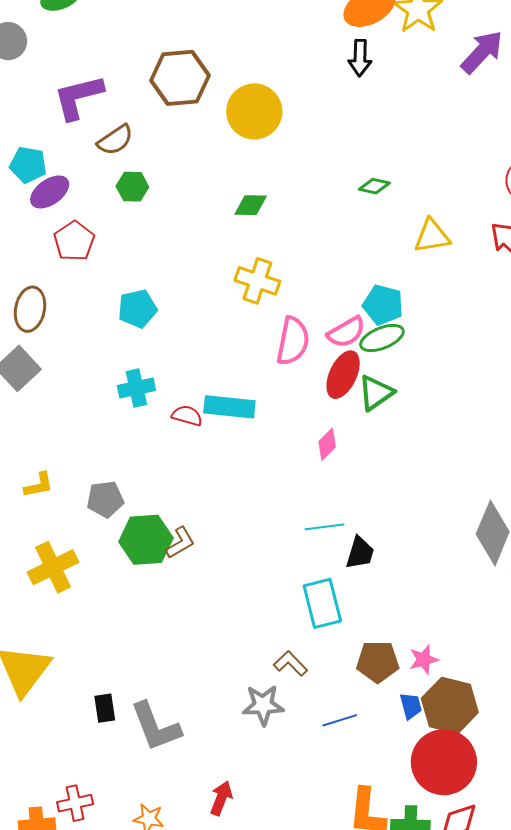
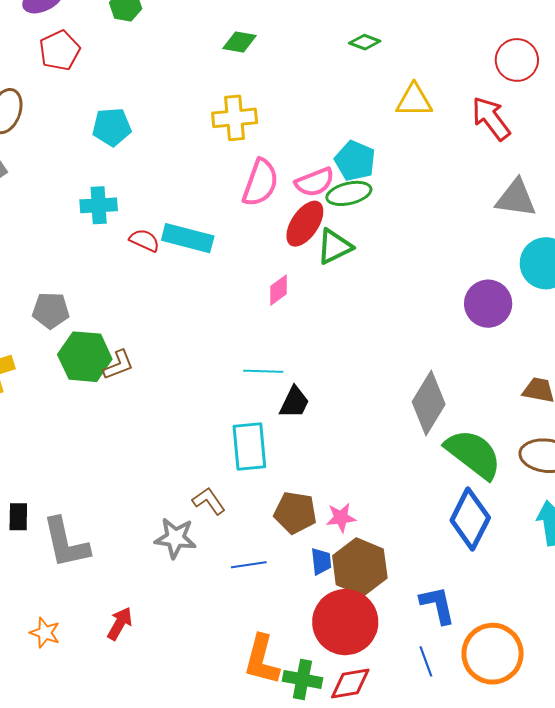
yellow cross: (257, 281) -> (235, 118), turned -33

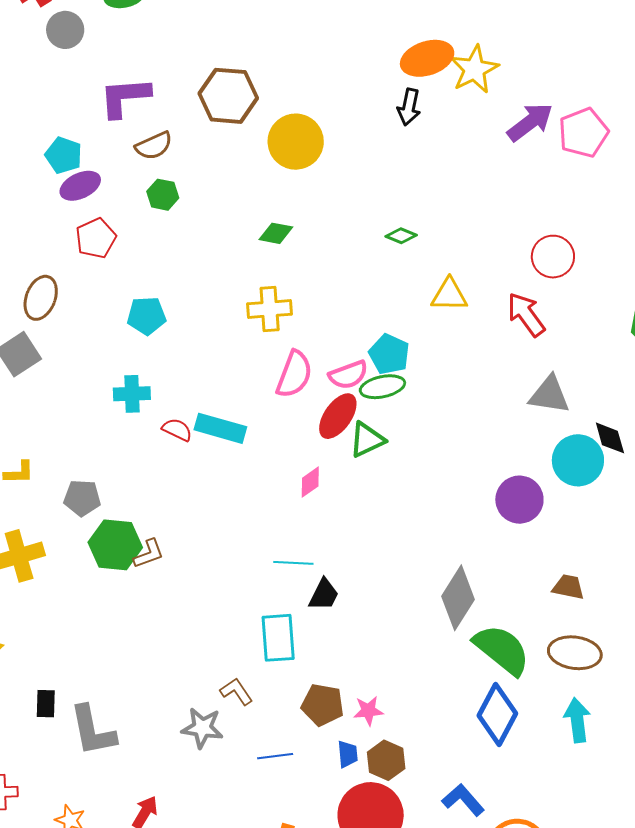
brown hexagon: (360, 567) -> (386, 760), size x0.7
blue L-shape: (438, 605) -> (463, 800), turned -30

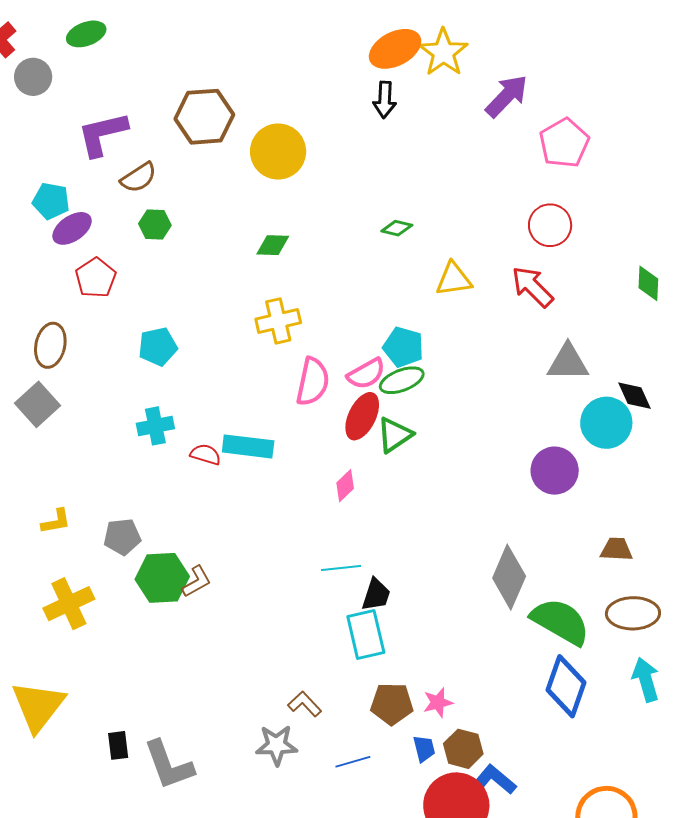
pink pentagon: (583, 133) -> (564, 143), moved
cyan rectangle: (278, 638) -> (366, 634), moved
blue L-shape: (463, 800) -> (495, 780), moved

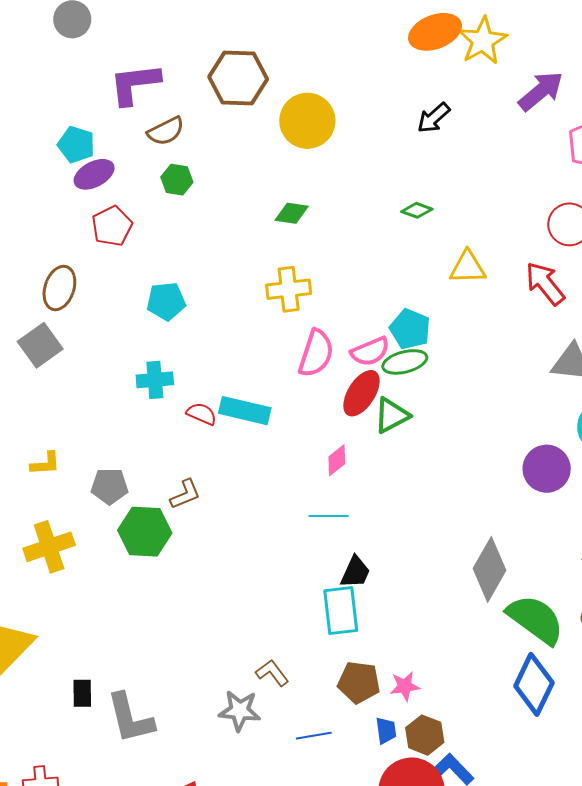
black arrow: (385, 100) -> (434, 118), moved, turned 39
cyan line: (341, 568) -> (329, 516), moved
brown L-shape: (197, 581) -> (185, 494), moved

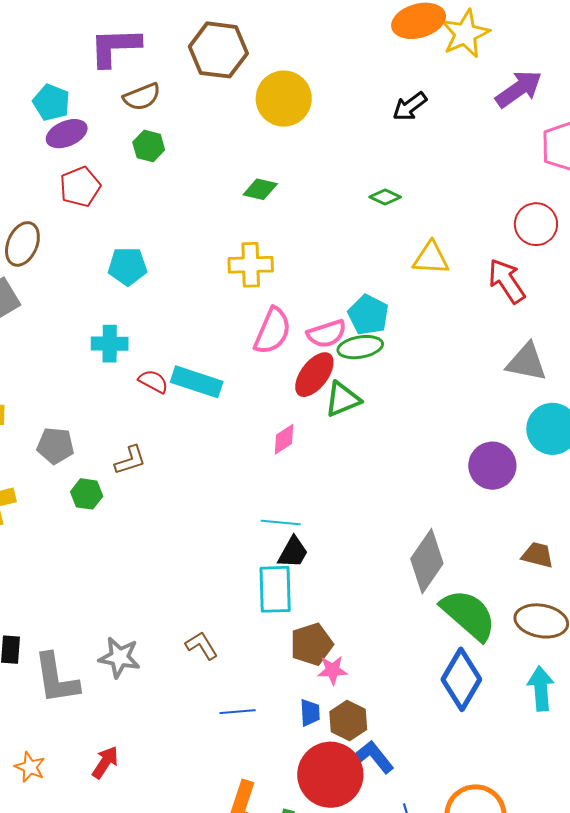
cyan line: (329, 516) -> (281, 522), moved
green hexagon: (145, 532) -> (87, 494), size x0.6
brown pentagon: (359, 682) -> (312, 644), moved, turned -30
gray star: (240, 711) -> (119, 657), moved

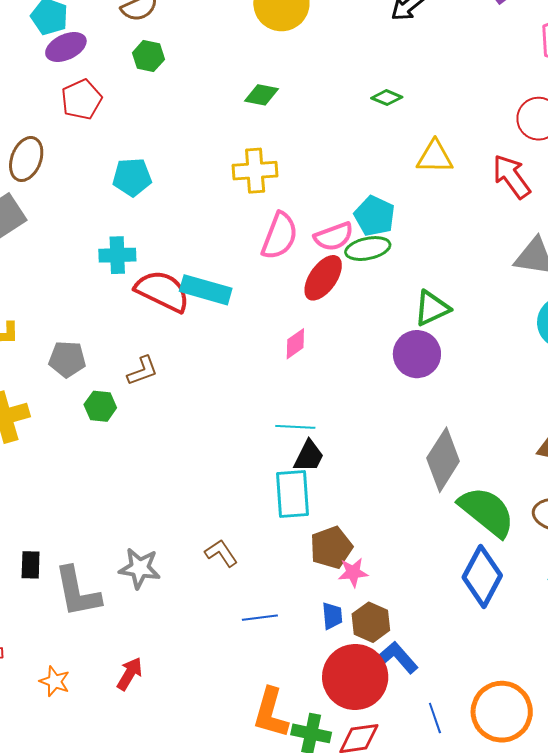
red semicircle: (153, 381) -> (162, 291), size x1.8
green triangle: (343, 399) -> (432, 308), moved
purple circle: (492, 466) -> (417, 354), moved

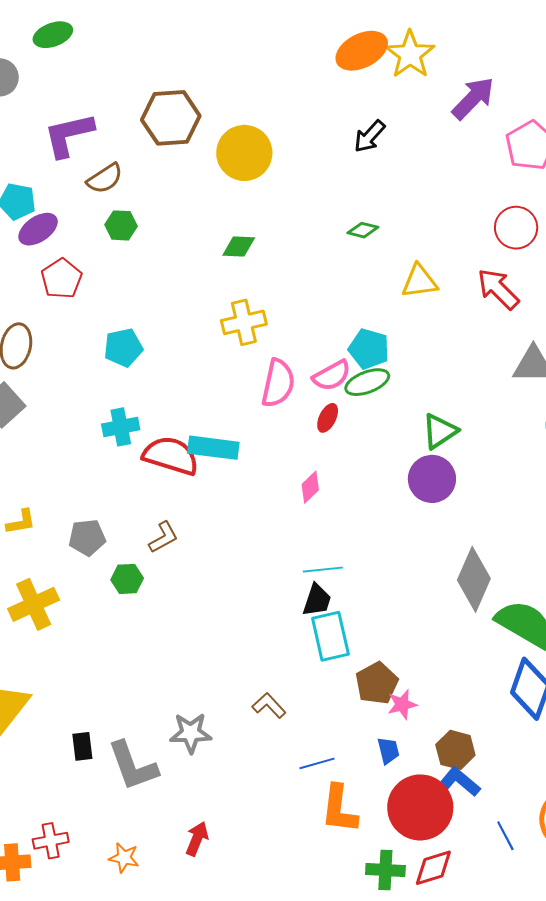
red ellipse: (323, 278) -> (328, 418), size x0.6
black trapezoid: (309, 456) -> (317, 600), moved
brown hexagon: (371, 622) -> (455, 750), moved
orange L-shape: (271, 713) -> (339, 809), moved

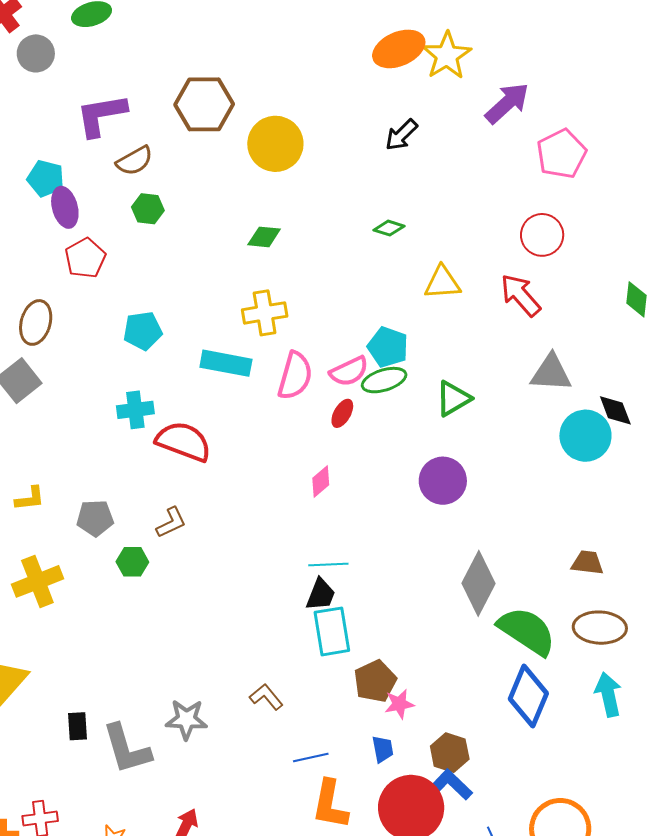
purple ellipse: (38, 229) -> (65, 207), turned -75
green triangle: (440, 431) -> (453, 399), moved
cyan rectangle: (213, 448) -> (226, 363), moved

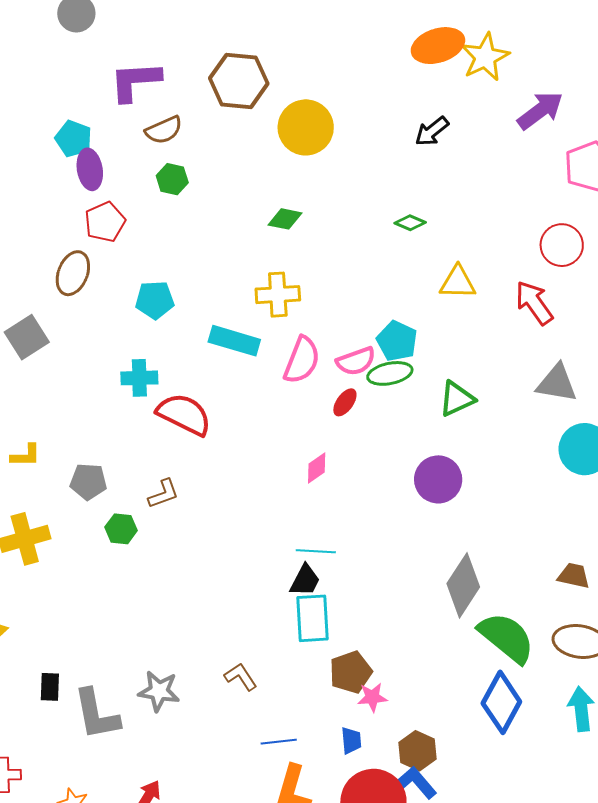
brown ellipse: (36, 322) -> (73, 273), moved

